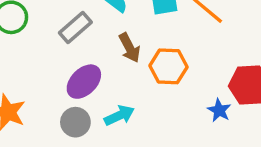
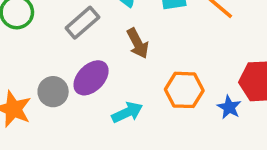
orange hexagon: (168, 66) -> (184, 90), moved
gray circle: (75, 122) -> (53, 92), moved

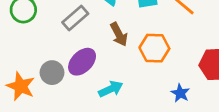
orange hexagon: (184, 90) -> (154, 48), moved
blue star: (229, 107) -> (180, 93), moved

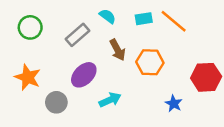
gray circle: (52, 73) -> (56, 102), moved
orange star: (21, 86) -> (28, 77), moved

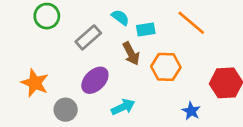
cyan rectangle: (144, 19) -> (146, 29), moved
green circle: (30, 27) -> (47, 16), moved

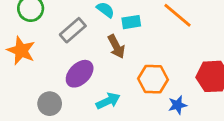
orange hexagon: (166, 67) -> (153, 79), moved
orange star: (35, 83) -> (21, 51), moved
blue star: (191, 111) -> (178, 105), turned 30

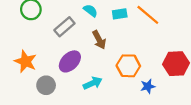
cyan rectangle: (131, 22) -> (120, 14), moved
orange star: (21, 51) -> (25, 61), moved

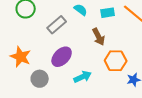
brown arrow: (99, 40) -> (99, 37), moved

